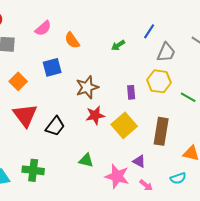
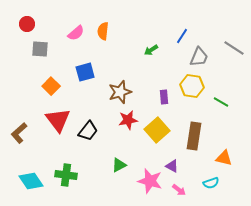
orange semicircle: (72, 40) -> (103, 31), moved, turned 42
green triangle: (86, 160) -> (119, 165), turned -42

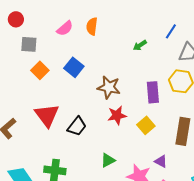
blue square: (85, 72) -> (74, 67), turned -36
orange square: (51, 86) -> (40, 70), moved
brown star: (120, 92) -> (109, 87), turned 30
purple rectangle: (164, 97) -> (153, 92), size x1.5
yellow square: (157, 130) -> (146, 125), size x0.7

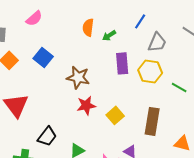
orange semicircle: (92, 26) -> (88, 27), moved
purple rectangle: (153, 92) -> (122, 63), moved
black trapezoid: (77, 126) -> (47, 136), moved

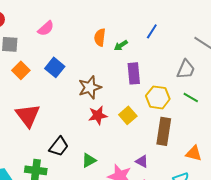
gray trapezoid: (157, 42) -> (186, 69), moved
yellow hexagon: (150, 71) -> (158, 97), moved
brown star: (78, 77) -> (90, 87), turned -30
yellow square: (115, 115) -> (128, 115), moved

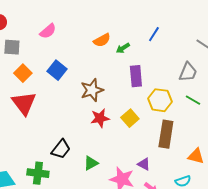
orange semicircle: (100, 37) -> (102, 40), turned -126
red triangle: (28, 115) -> (24, 103), moved

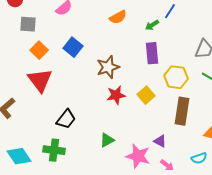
green arrow: (123, 48) -> (152, 25), moved
black trapezoid: (61, 149) -> (66, 119), moved

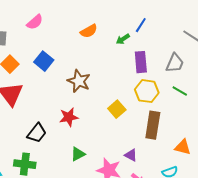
purple rectangle: (152, 53) -> (141, 62), moved
brown star: (108, 67) -> (79, 81), turned -30
red star: (116, 95) -> (69, 117), moved

